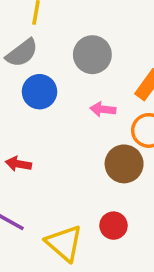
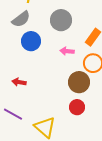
red circle: (113, 226) -> (77, 107), moved

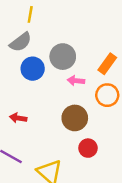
gray circle: (61, 20) -> (63, 57), moved
brown circle: (79, 82) -> (75, 118), moved

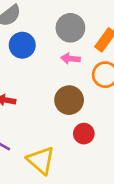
gray circle: (63, 57) -> (70, 28), moved

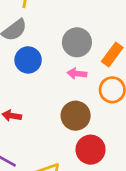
red circle: (84, 134) -> (91, 150), size x1.4

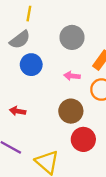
gray circle: (77, 42) -> (72, 37), moved

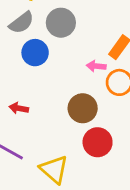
gray circle: (72, 37) -> (61, 23), moved
pink arrow: (72, 76) -> (96, 66), moved

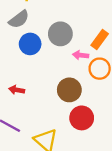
gray circle: (61, 23) -> (60, 34), moved

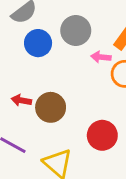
brown circle: (69, 90) -> (51, 107), moved

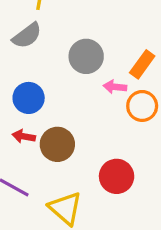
blue circle: (38, 43) -> (29, 98), moved

